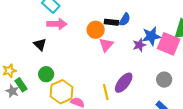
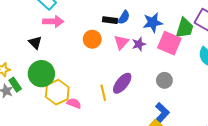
orange circle: (96, 30) -> (92, 39), moved
blue star: (151, 36) -> (153, 22), moved
pink triangle: (106, 45) -> (121, 42), moved
green circle: (46, 74) -> (41, 74), size x1.6

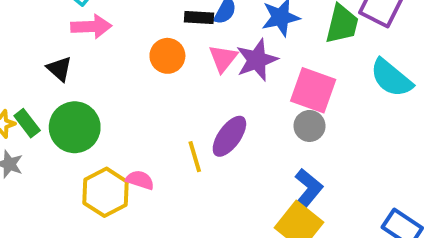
pink square: (169, 43) -> (313, 90), moved
purple star: (139, 44) -> (257, 60), size x1.5
green rectangle: (15, 85) -> (27, 123), moved
yellow hexagon: (57, 92) -> (106, 192), moved

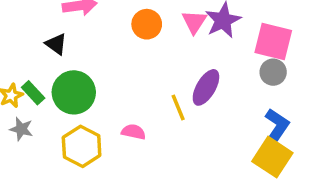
yellow hexagon: (106, 192) -> (82, 146), moved

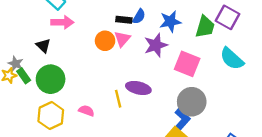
pink triangle: (194, 22) -> (122, 39), moved
gray circle: (273, 72) -> (192, 102), moved, size x1.6
purple ellipse: (206, 87) -> (138, 88), turned 65
gray star: (21, 129) -> (16, 64), moved

